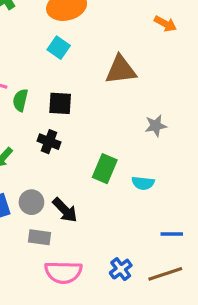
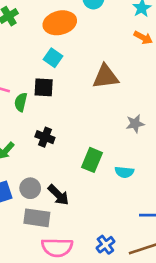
black square: (60, 103) -> (44, 87), moved
gray rectangle: (39, 237) -> (37, 218), size x1.4

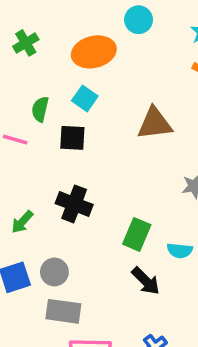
green semicircle: (21, 102) -> (40, 109), moved
black cross: (45, 137) -> (74, 204), size x1.4
black arrow: (58, 195) -> (146, 281), moved

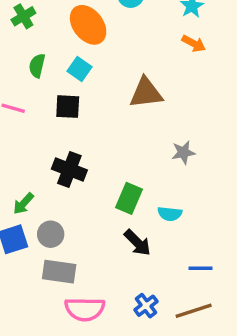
orange ellipse: (94, 52) -> (88, 25), turned 66
green semicircle: (40, 109) -> (37, 66), moved
green arrow: (22, 222) -> (23, 204), moved

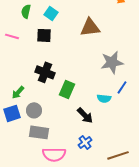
gray star: (183, 152) -> (112, 62), size x1.6
green rectangle: (129, 198) -> (67, 89), moved
blue line: (200, 268) -> (122, 87), moved, turned -56
blue cross: (146, 306) -> (85, 142), moved

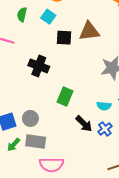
black square: (44, 35) -> (64, 38), moved
black cross: (45, 72) -> (39, 66), moved
green arrow: (18, 92) -> (14, 145), moved
blue cross: (85, 142) -> (105, 129), moved

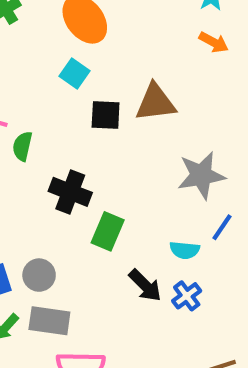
green semicircle: (22, 15) -> (22, 146), moved
black cross: (39, 66) -> (70, 192), moved

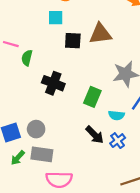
cyan square: (74, 73) -> (56, 18), turned -35
green rectangle: (108, 231) -> (92, 97), moved

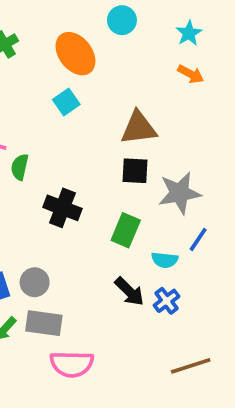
cyan square: (56, 18) -> (66, 102), turned -35
black square: (73, 41) -> (135, 171), moved

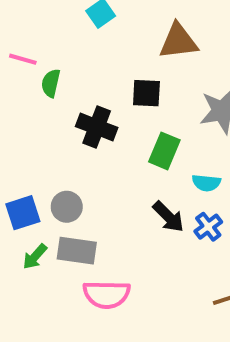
black square: (135, 171) -> (146, 93), moved

